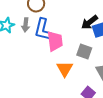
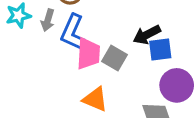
gray square: (84, 51) -> (115, 58), moved
orange triangle: (65, 69) -> (95, 99), turned -48

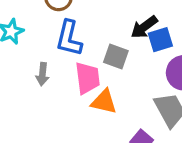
gray arrow: (48, 20) -> (42, 74), moved
pink trapezoid: (88, 54) -> (87, 78), moved

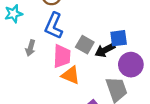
black arrow: (144, 27) -> (105, 50), moved

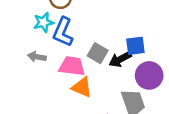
cyan star: (13, 14) -> (43, 22), moved
gray arrow: (30, 48) -> (37, 57), turned 84
pink trapezoid: (62, 56) -> (72, 66), turned -85

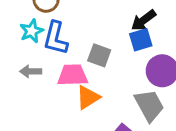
black arrow: (120, 59) -> (143, 20), moved
orange triangle: (82, 87) -> (88, 97), turned -45

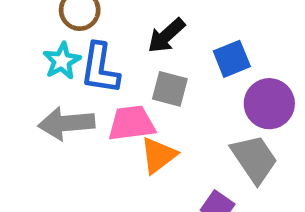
black arrow: (143, 20) -> (166, 36), moved
gray arrow: (31, 71) -> (66, 123), size x1.6

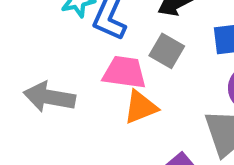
gray arrow: (66, 123) -> (49, 97), moved

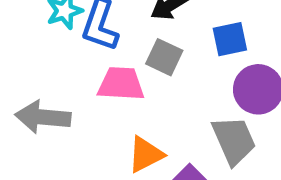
orange triangle: (141, 107) -> (146, 154), moved

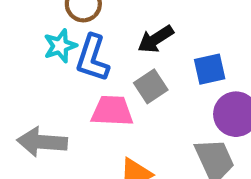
gray square: (164, 57) -> (151, 86), turned 32

